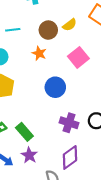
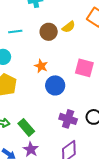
orange star: (39, 53) -> (41, 66), moved
pink square: (78, 57) -> (84, 68), moved, turned -36

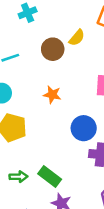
blue circle: (55, 85) -> (84, 128), moved

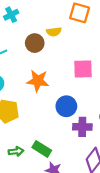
yellow semicircle: (77, 38) -> (54, 32), turned 48
orange star: (52, 95) -> (38, 81), size x1.5

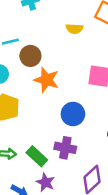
brown circle: (35, 43) -> (30, 56), moved
purple cross: (82, 127) -> (65, 148), moved

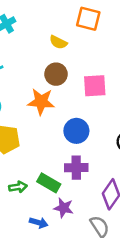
yellow semicircle: (74, 29) -> (58, 42), turned 35
brown circle: (30, 56) -> (56, 74), moved

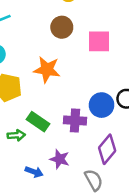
orange star: (41, 102) -> (47, 70), moved
blue circle: (76, 131) -> (102, 105), moved
green rectangle: (49, 183) -> (38, 122), moved

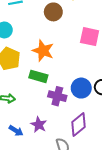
brown circle: (62, 27) -> (53, 12), moved
green rectangle: (38, 122) -> (38, 76), moved, turned -30

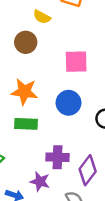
blue circle: (81, 88) -> (69, 103), moved
purple cross: (57, 96) -> (57, 157), moved

